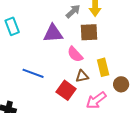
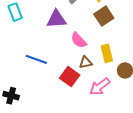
brown square: (89, 32) -> (104, 16), moved, turned -30

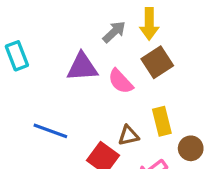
pink semicircle: (79, 40) -> (121, 81), moved

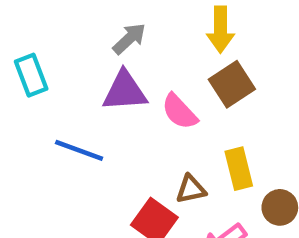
gray arrow: (114, 32) -> (129, 39), moved
blue line: (50, 131) -> (79, 150), moved

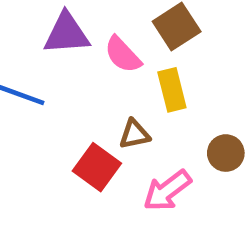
yellow rectangle: (239, 169) -> (172, 90), moved

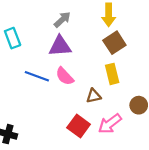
pink semicircle: (123, 55) -> (65, 76), moved
red square: (97, 167) -> (79, 126), moved

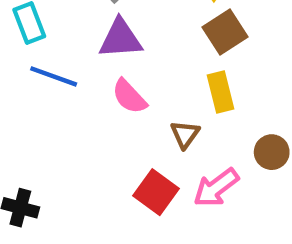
blue line: (37, 76) -> (54, 76), moved
brown triangle: (94, 96) -> (185, 134), turned -42

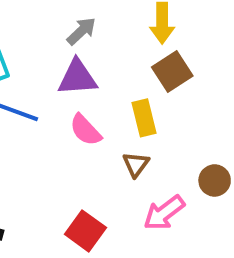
yellow rectangle: (221, 92) -> (144, 118), moved
red square: (156, 192) -> (85, 231), moved

